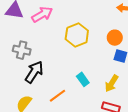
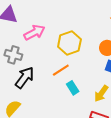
pink arrow: (42, 14) -> (34, 32), moved
orange line: (58, 96) -> (61, 70), moved

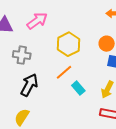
pink arrow: (34, 32) -> (37, 21), moved
gray cross: (13, 55) -> (22, 55), moved

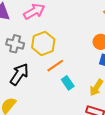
yellow hexagon: (69, 44) -> (43, 43), moved

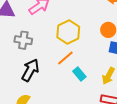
yellow hexagon: (43, 43) -> (68, 32), moved

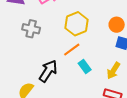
black arrow: (30, 70) -> (48, 71), moved

